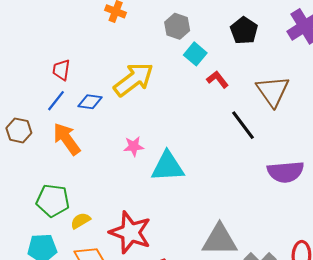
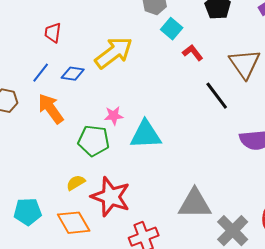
red trapezoid: (61, 70) -> (53, 33), moved
green pentagon: (53, 201) -> (94, 141), moved
yellow semicircle: (80, 221) -> (76, 183), moved

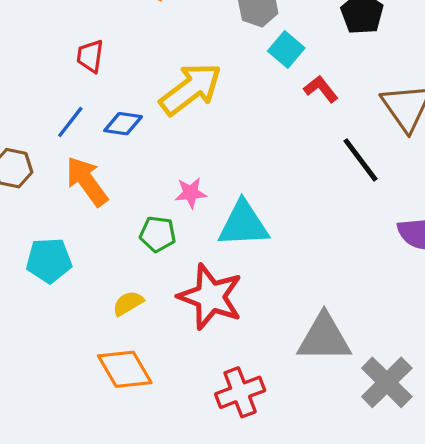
green pentagon: (94, 141) -> (158, 234), size x0.7
red star: (111, 197) -> (210, 297), moved
cyan pentagon: (28, 212) -> (49, 260), moved

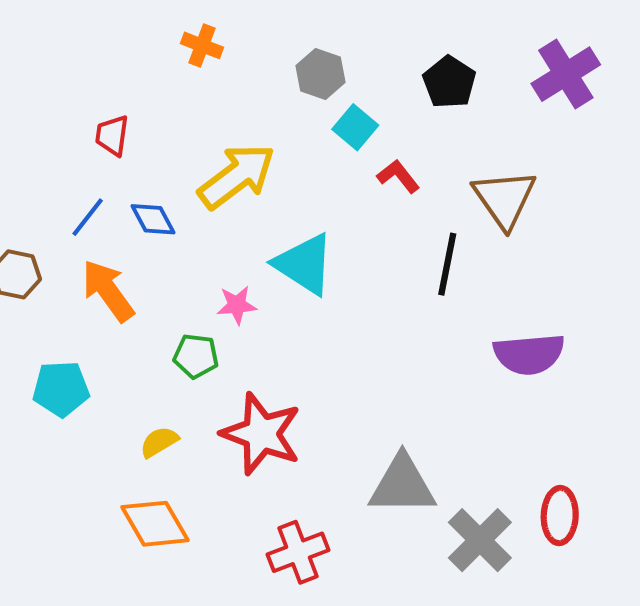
blue diamond: (123, 124) -> (153, 219), turned 54
black line: (360, 160) -> (447, 264), turned 48
cyan triangle: (243, 224) -> (304, 264), moved, turned 36

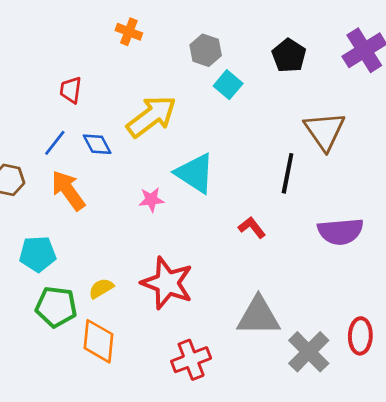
red L-shape: (398, 176) -> (252, 227), moved
green pentagon: (196, 356) -> (56, 307), moved, size x1.4
orange diamond: (155, 524) -> (98, 341), turned 36

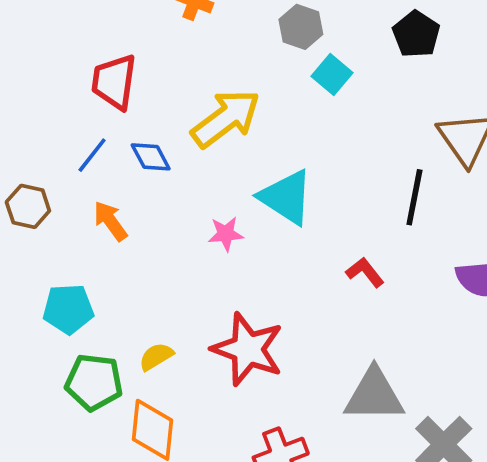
red trapezoid: (71, 90) -> (114, 82), size x1.5
orange arrow: (68, 190) -> (110, 221), size x0.7

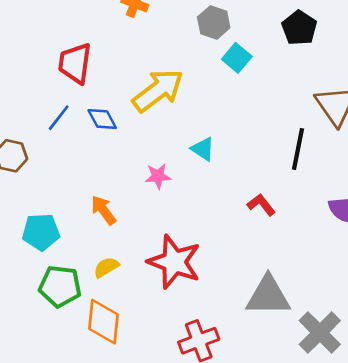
cyan triangle: (286, 197) -> (203, 149), size x0.6
orange arrow: (110, 221) -> (104, 210), moved

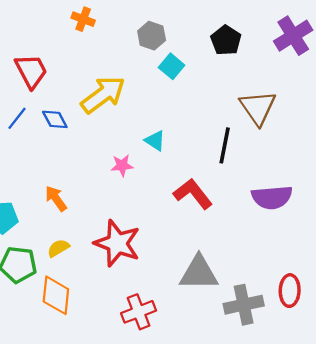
red trapezoid: (75, 63) -> (31, 71), turned 144
cyan triangle: (203, 149) -> (155, 141), moved
pink star: (158, 176) -> (122, 165), moved
red L-shape: (261, 205) -> (193, 194), size x1.6
gray cross: (320, 333) -> (244, 305), turned 33

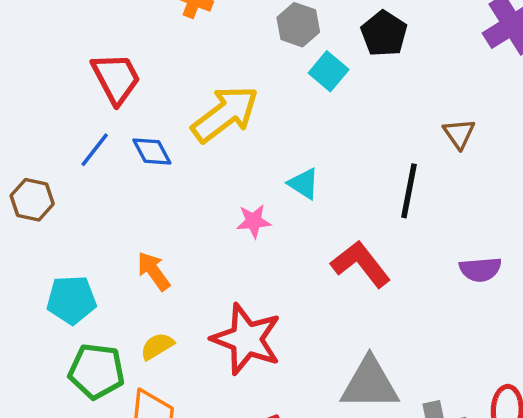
black pentagon: (226, 40) -> (384, 34), moved
brown triangle: (258, 108) -> (459, 134), size x0.6
purple semicircle: (272, 197) -> (480, 269), size x0.7

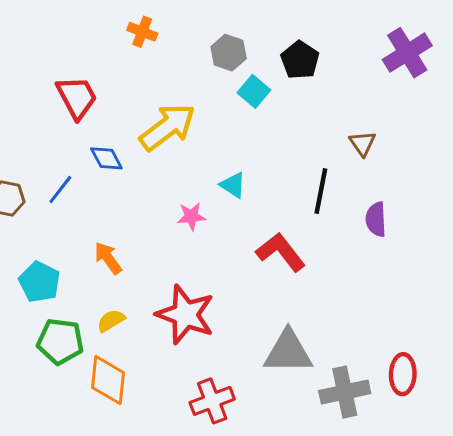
blue line: (95, 150) -> (60, 190), moved
purple semicircle: (480, 269) -> (376, 219), moved, turned 92
cyan pentagon: (71, 300) -> (39, 282), turned 30

